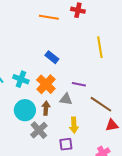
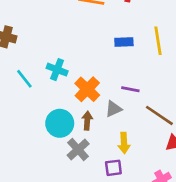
blue rectangle: (52, 57) -> (124, 42), moved, turned -40
cyan cross: (21, 79) -> (57, 70), moved
gray triangle: (66, 99) -> (113, 109), turned -32

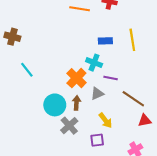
cyan cross: (57, 70) -> (94, 63), moved
yellow arrow: (124, 143) -> (105, 120), turned -35

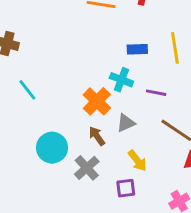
purple line: (111, 78) -> (156, 93), moved
brown arrow: (76, 103) -> (97, 136), turned -40
cyan circle: (55, 105) -> (52, 148), moved

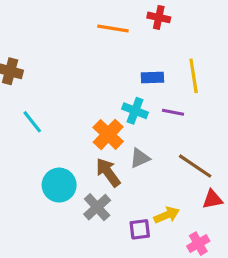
purple line: (156, 93) -> (173, 112), moved
brown arrow: (97, 136) -> (108, 172), size x1.4
yellow arrow: (137, 161) -> (167, 215), moved, turned -75

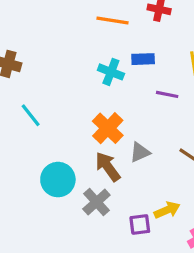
blue rectangle: (152, 78) -> (143, 59), moved
cyan cross: (135, 111) -> (111, 72), moved
purple line: (173, 112) -> (167, 94), moved

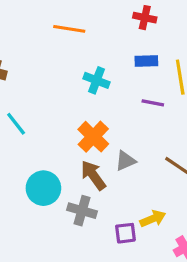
orange line: (113, 21) -> (69, 29), moved
blue rectangle: (143, 59) -> (146, 61), moved
gray cross: (96, 202) -> (82, 211), turned -32

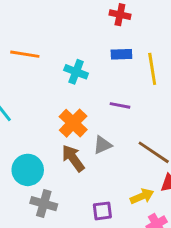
orange line: (69, 29) -> (25, 54), moved
purple line: (153, 103) -> (120, 105), moved
gray cross: (82, 211) -> (44, 204), moved
yellow arrow: (153, 219) -> (142, 196), moved

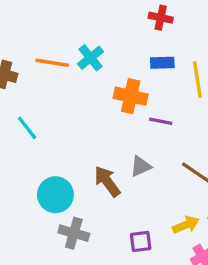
cyan cross: (76, 72) -> (91, 58), moved, turned 30
orange cross: (73, 123) -> (131, 96), moved, turned -32

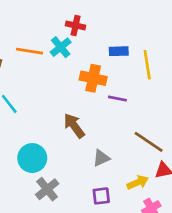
red cross: (161, 18) -> (76, 25), moved
gray triangle: (141, 166) -> (101, 158), moved
brown arrow: (107, 181) -> (74, 126), moved
gray cross: (74, 233) -> (47, 189), turned 35

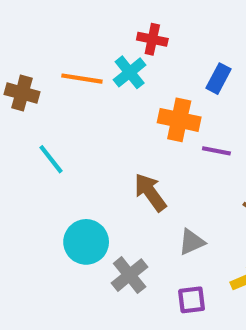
blue rectangle: (119, 51) -> (218, 79), turned -60
gray cross: (47, 189) -> (130, 275), moved

